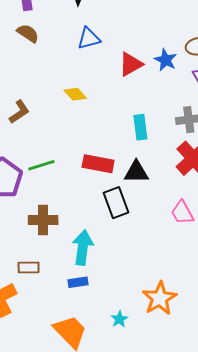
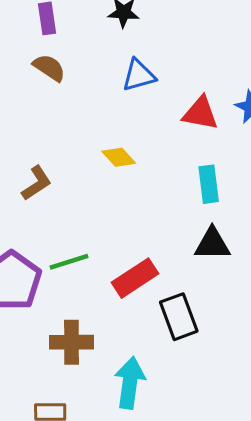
red triangle: (131, 64) -> (200, 113), turned 40
cyan rectangle: (140, 127) -> (209, 184), moved
red rectangle: (98, 164) -> (135, 278), moved, turned -44
black triangle: (136, 172) -> (212, 244), moved

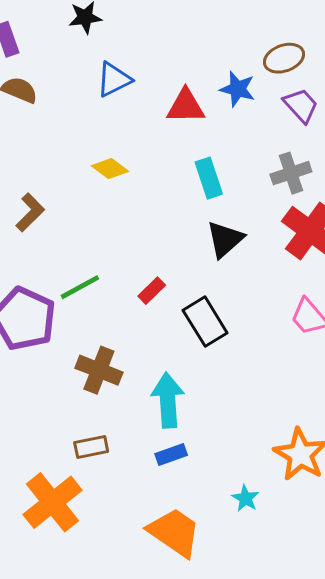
black triangle: (212, 244) -> (225, 239), turned -30
red rectangle: (135, 278) -> (152, 291), size x0.6
brown cross: (71, 342) -> (99, 370), turned 33

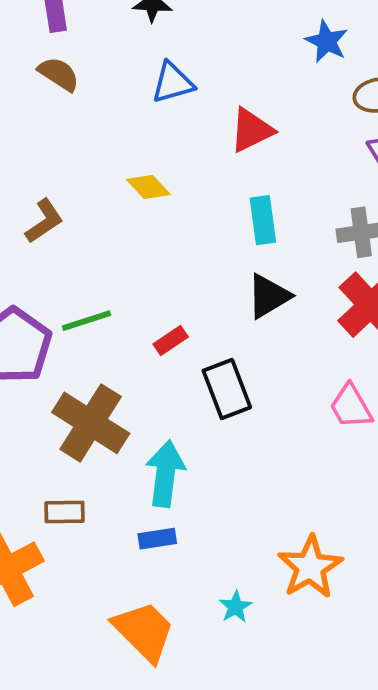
blue star: (238, 89) -> (327, 41), moved
red triangle: (186, 106) -> (251, 130), turned -36
brown cross: (99, 370) -> (91, 423), size x1.4

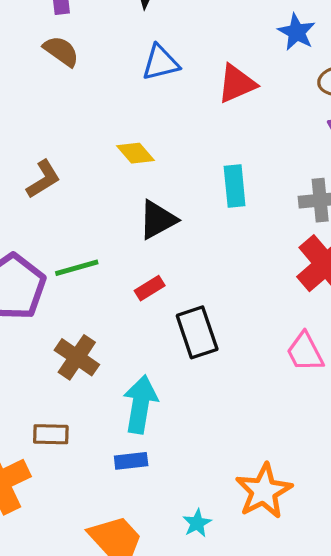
red triangle: (251, 130) -> (237, 84), moved
black triangle: (269, 296) -> (158, 220), moved
brown cross: (91, 423) -> (77, 357), size x0.7

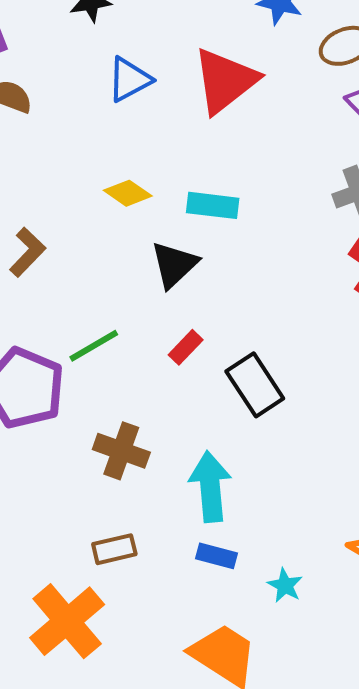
red triangle: (237, 84) -> (225, 81), size x1.4
cyan rectangle: (235, 186) -> (213, 205), moved, turned -63
blue rectangle: (131, 461) -> (217, 556), turned 36
cyan star: (197, 523) -> (285, 585), moved

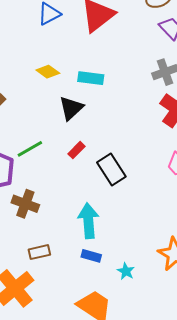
brown cross: (121, 451) -> (25, 204), moved

